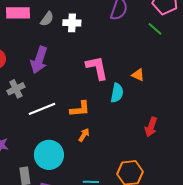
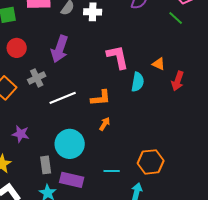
red arrow: (151, 127) -> (178, 81), moved

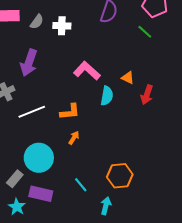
pink L-shape: (118, 57) -> (87, 71), turned -36
gray rectangle: (46, 165) -> (15, 179), turned 48
cyan line: (112, 171) -> (81, 185), turned 49

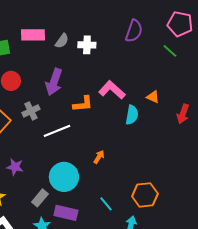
red arrow: (147, 95) -> (183, 114), moved
orange L-shape: (70, 112) -> (83, 104), moved

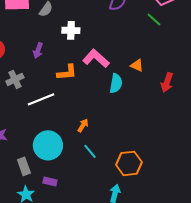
white cross: (87, 45) -> (71, 30), moved
purple arrow: (54, 82) -> (38, 50), size x0.6
gray rectangle: (40, 198) -> (24, 166), turned -60
cyan line: (106, 204) -> (90, 151), moved
purple rectangle: (66, 213) -> (50, 181), size x0.6

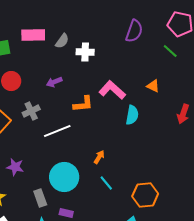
white cross: (71, 30) -> (85, 52), moved
purple arrow: (38, 50) -> (54, 82), turned 49
orange triangle: (137, 65) -> (153, 86), moved

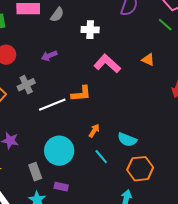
white cross: (85, 52) -> (90, 30), moved
orange L-shape: (83, 104) -> (81, 94), moved
cyan semicircle: (132, 115) -> (127, 140), moved, turned 102

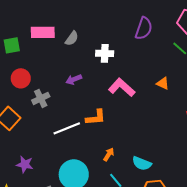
purple arrow: (49, 56) -> (74, 79), moved
gray cross: (26, 85) -> (41, 98), moved

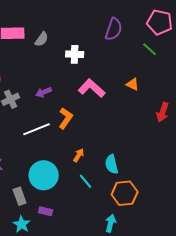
purple arrow: (74, 79) -> (44, 92), moved
orange L-shape: (96, 117) -> (66, 118), turned -50
cyan semicircle: (142, 163) -> (112, 164), turned 54

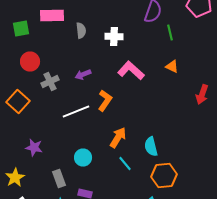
gray semicircle: (42, 39) -> (81, 30), moved, turned -42
green line: (150, 49) -> (170, 32), moved, turned 35
orange arrow: (79, 155) -> (118, 138), size x1.5
cyan circle: (44, 175) -> (83, 158), size x0.6

